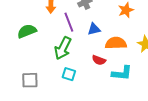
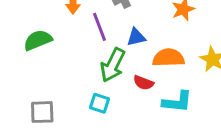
green arrow: (63, 48) -> (113, 65), moved

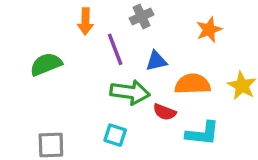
green arrow: (113, 65) -> (130, 92), turned -108

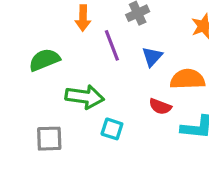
blue triangle: (156, 61) -> (152, 57), turned -35
green arrow: (130, 92) -> (85, 97), moved

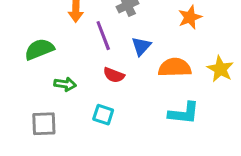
green arrow: (85, 97) -> (65, 84), moved, size x0.6
red semicircle: (160, 106) -> (114, 75), moved

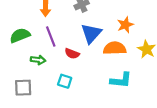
orange star: (190, 17) -> (125, 25), moved
purple line: (103, 36) -> (51, 37), moved
blue triangle: (141, 46) -> (91, 33), size x1.5

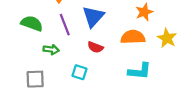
blue triangle: (91, 33) -> (93, 17), moved
green semicircle: (20, 35) -> (32, 23), turned 42
red semicircle: (72, 54) -> (95, 47), moved

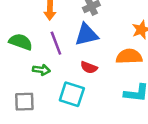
blue triangle: (93, 17) -> (86, 35), turned 35
cyan square: (80, 72) -> (72, 94), size x1.5

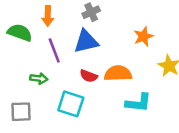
green semicircle: (21, 42) -> (20, 33), moved
orange semicircle: (129, 56) -> (118, 73), moved

